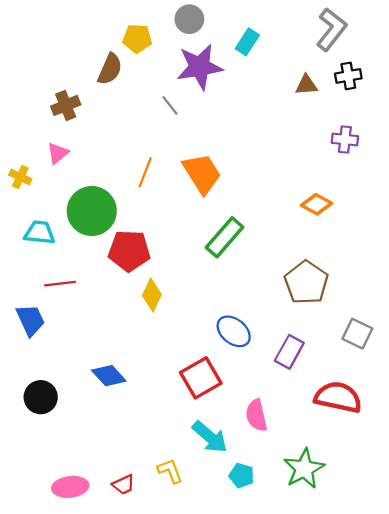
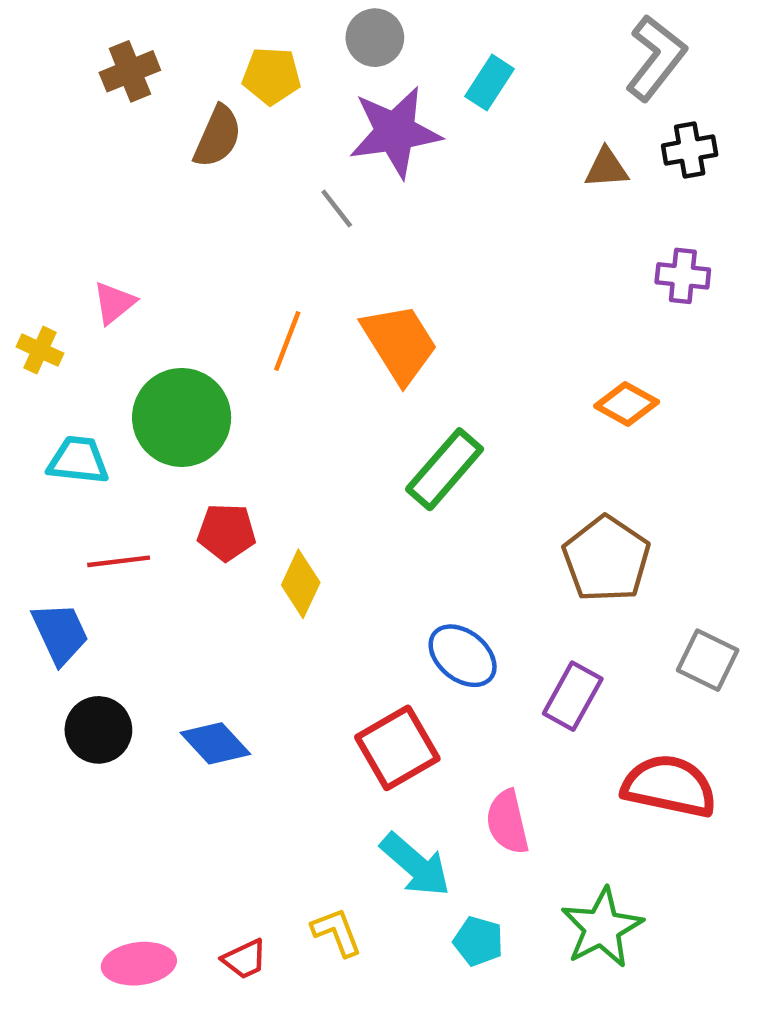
brown cross: (66, 105) -> (130, 71), moved
red pentagon: (129, 251) -> (227, 532), moved, size x0.7
black circle: (41, 397) -> (98, 730), moved

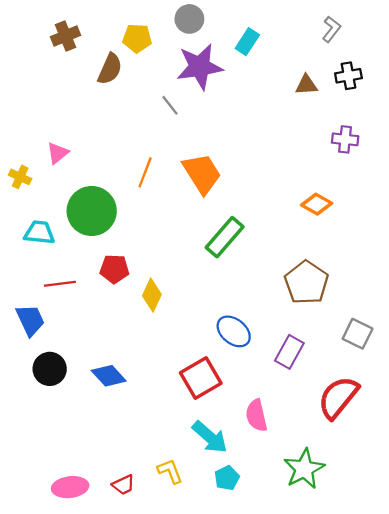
gray L-shape: (656, 58) -> (331, 29), size x0.6
red semicircle: (669, 786) -> (338, 397), turned -63
cyan pentagon: (478, 941) -> (227, 478), moved, turned 30

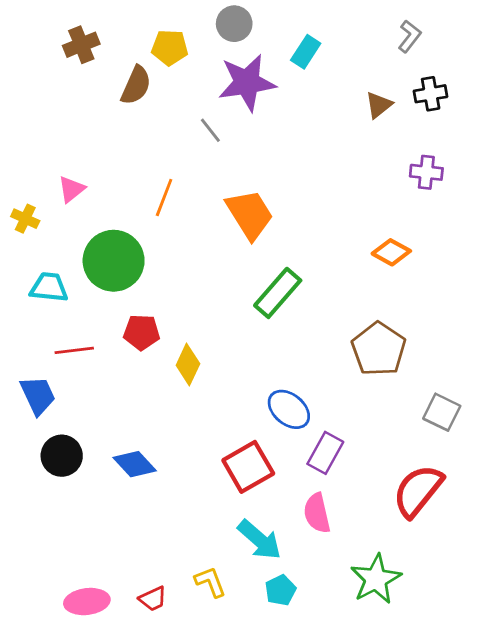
brown triangle: (306, 85) -> (379, 105), turned -35
orange line: (145, 172) -> (164, 198), moved
purple rectangle: (289, 352) -> (325, 453), moved

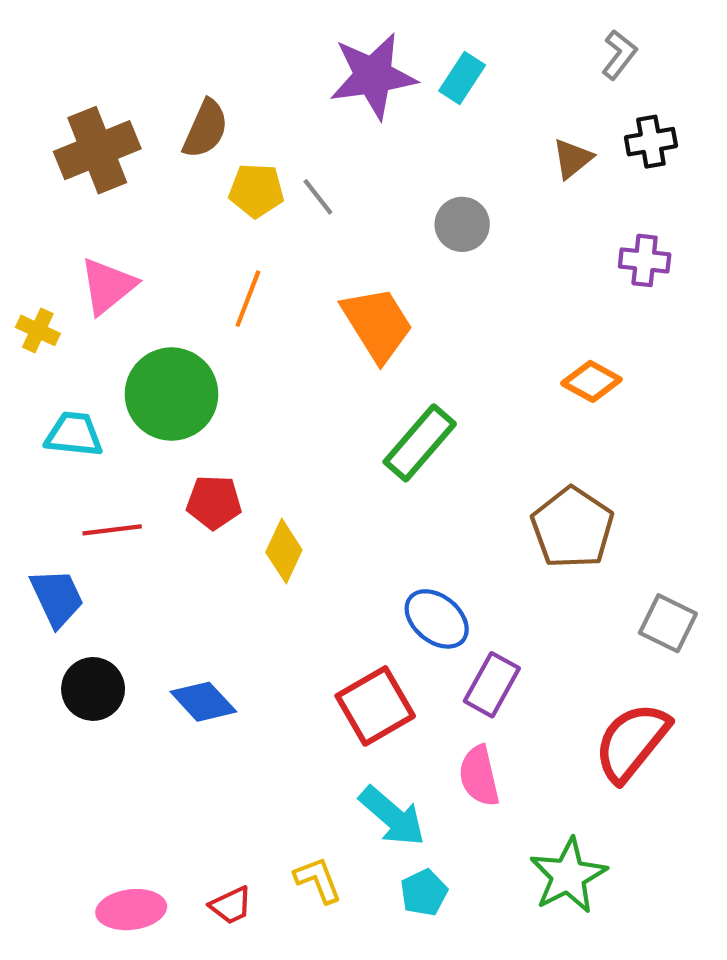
gray circle: (234, 24) -> (462, 224), moved
brown cross: (81, 45) -> (97, 150), moved, size x1.5
yellow pentagon: (170, 47) -> (256, 190), moved
purple star: (247, 83) -> (373, 76), moved
pink triangle: (71, 189) -> (108, 286), size x1.4

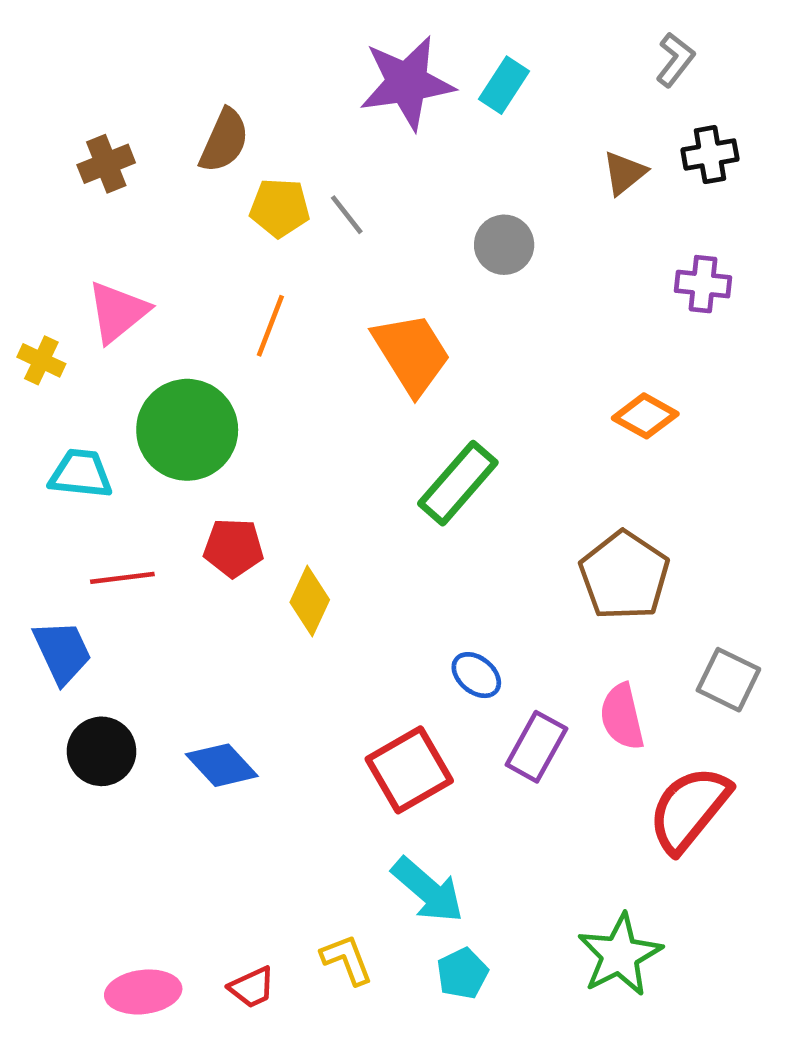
brown cross: (97, 150) -> (106, 164), size x0.6
blue ellipse: (437, 619) -> (476, 675), size x0.7
pink semicircle: (479, 776) -> (622, 717), moved

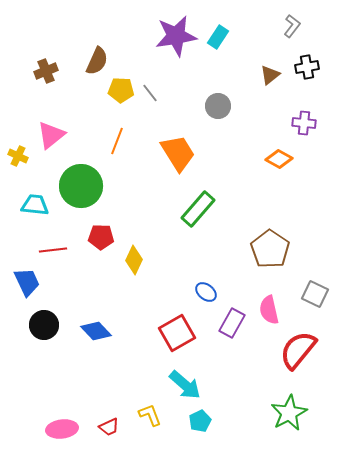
orange diamond: (645, 416) -> (279, 159), moved
green star: (620, 955) -> (289, 413), moved

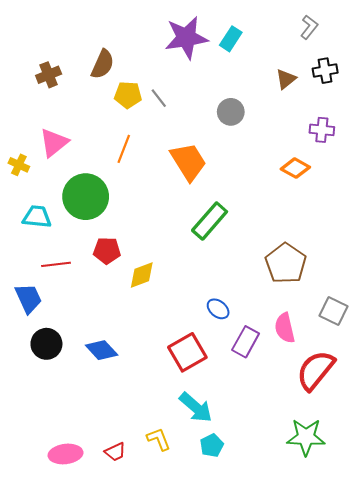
yellow diamond: (134, 260) -> (142, 275), turned 44
green star: (289, 413) -> (306, 437), turned 30

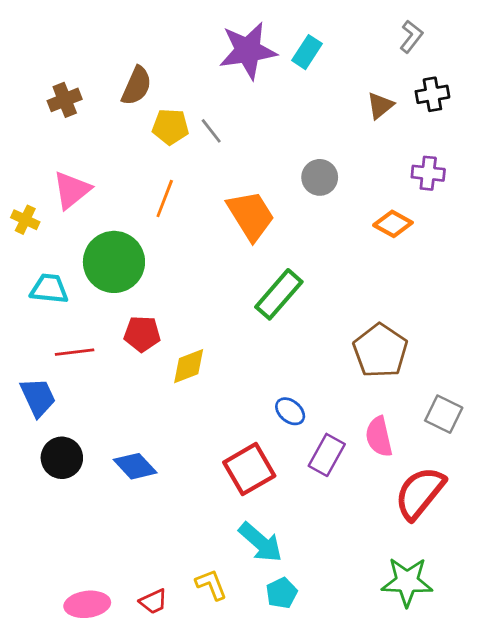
gray circle: (231, 112) -> (320, 177), moved

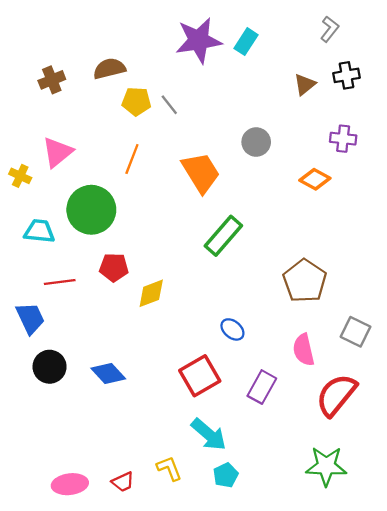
brown semicircle: (137, 86) -> (109, 69), turned -128
purple rectangle: (327, 455) -> (262, 387), moved

